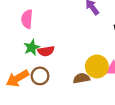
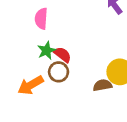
red semicircle: (46, 51) -> (63, 55), turned -133
brown circle: (40, 76) -> (59, 72), moved

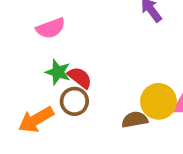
pink semicircle: (41, 19) -> (51, 28), turned -114
green star: (47, 51) -> (58, 72), turned -30

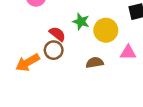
green star: (58, 72) -> (81, 22), moved
yellow circle: (158, 101) -> (106, 30), moved

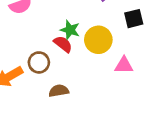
red semicircle: (57, 34) -> (63, 44), moved
brown semicircle: (95, 63) -> (59, 91), moved

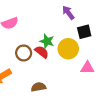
black square: (134, 19) -> (84, 32), moved
brown circle: (39, 62) -> (24, 53), moved

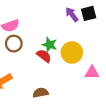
black square: (84, 32) -> (89, 13), moved
brown circle: (24, 53) -> (14, 44), moved

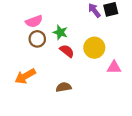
green star: (50, 45) -> (60, 32), moved

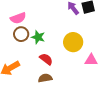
green star: (60, 32) -> (38, 37), moved
red semicircle: (67, 51) -> (46, 59), moved

